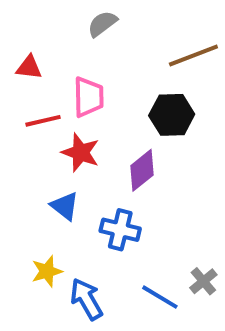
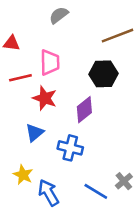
blue triangle: (65, 206) -> (35, 133), turned 42
yellow star: (47, 271) -> (23, 175), turned -30

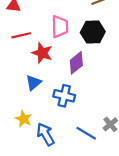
pink trapezoid: (50, 62) -> (60, 27), moved

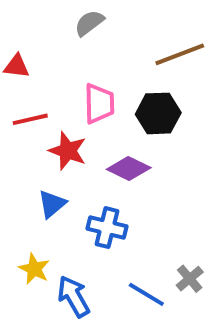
purple diamond: (76, 63) -> (129, 169), turned 65

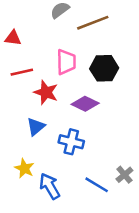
brown line: (180, 54) -> (93, 23), moved

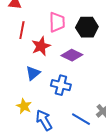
red line: (22, 72) -> (22, 30), turned -66
red star: (46, 92) -> (41, 46), turned 30

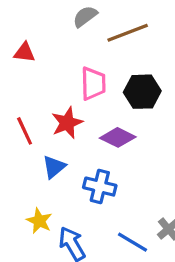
red line: (22, 30) -> (25, 131), moved, turned -36

